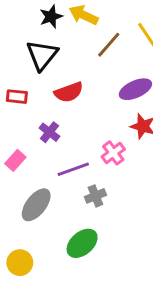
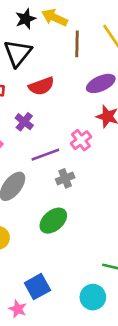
brown line: (109, 45) -> (77, 44), turned -40

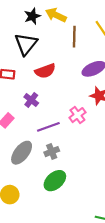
gray cross: (65, 178) -> (52, 152), moved

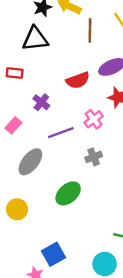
black triangle: (26, 44) -> (35, 39), turned 45
red semicircle: (45, 71) -> (78, 80), moved
gray cross: (52, 152) -> (94, 157), moved

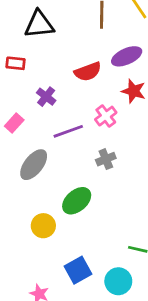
yellow circle: (17, 209) -> (43, 226), moved
blue square: (53, 254) -> (78, 270), moved

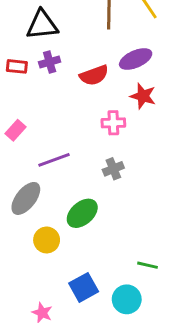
purple cross: (46, 97) -> (50, 62), moved, turned 36
pink cross: (106, 116) -> (113, 123), turned 35
purple line: (68, 131) -> (54, 160), moved
gray ellipse: (34, 165) -> (26, 198), moved

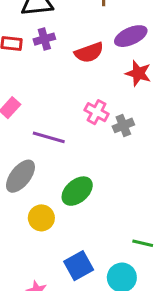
pink cross: (113, 123) -> (97, 112), moved, turned 30
purple line: (54, 160) -> (49, 137), turned 36
gray cross: (113, 169) -> (123, 125), moved

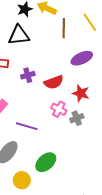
purple cross: (44, 39) -> (28, 75), moved
red semicircle: (89, 52) -> (54, 82), moved
red star: (138, 73) -> (81, 93), moved

